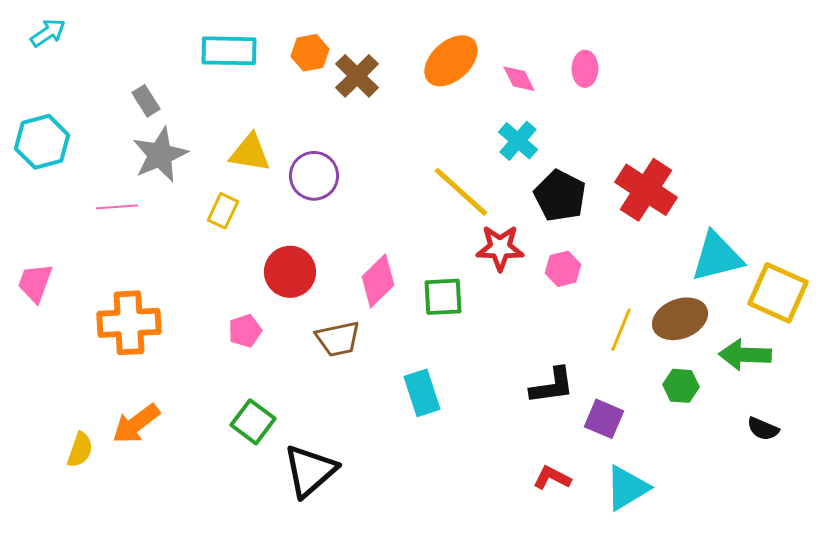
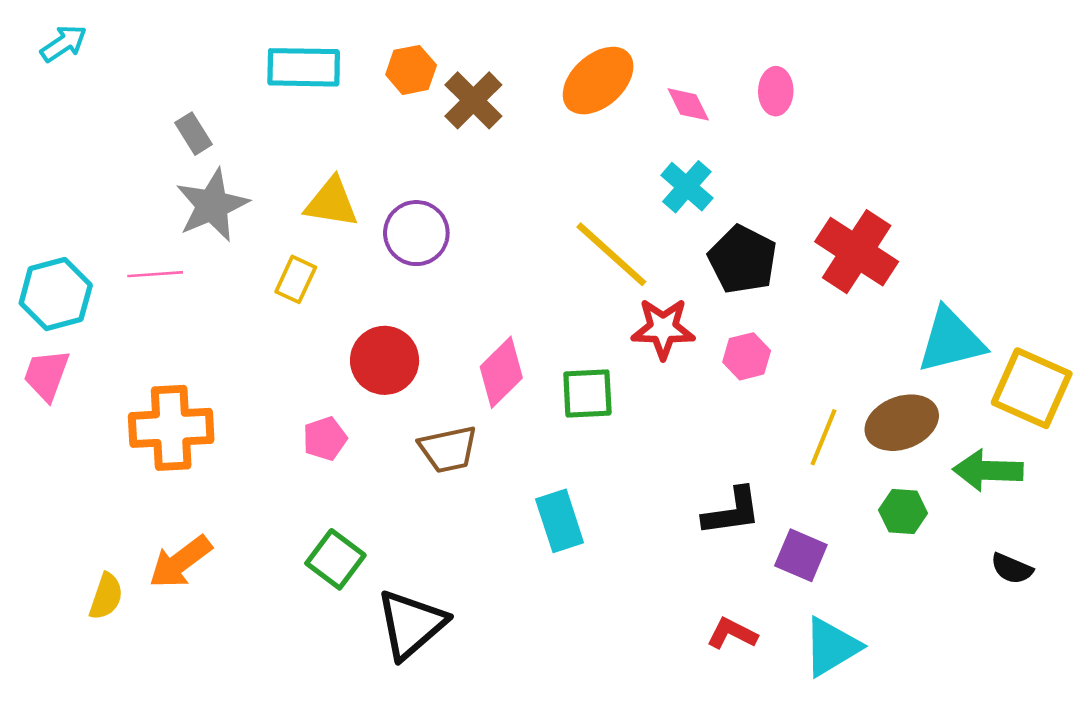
cyan hexagon: (42, 142) -> (56, 294), moved

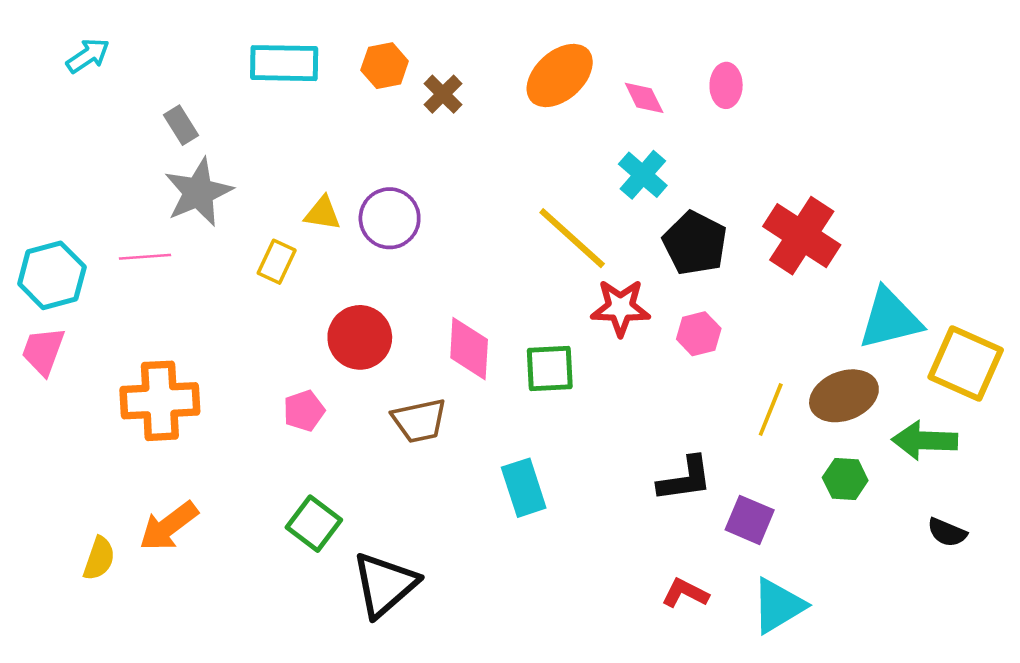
cyan arrow: (64, 43) -> (88, 56), moved
brown cross: (473, 100) -> (443, 94), size x0.7
yellow triangle: (331, 203) -> (323, 213), moved, size x0.7
pink diamond: (501, 372) -> (469, 349), turned -42

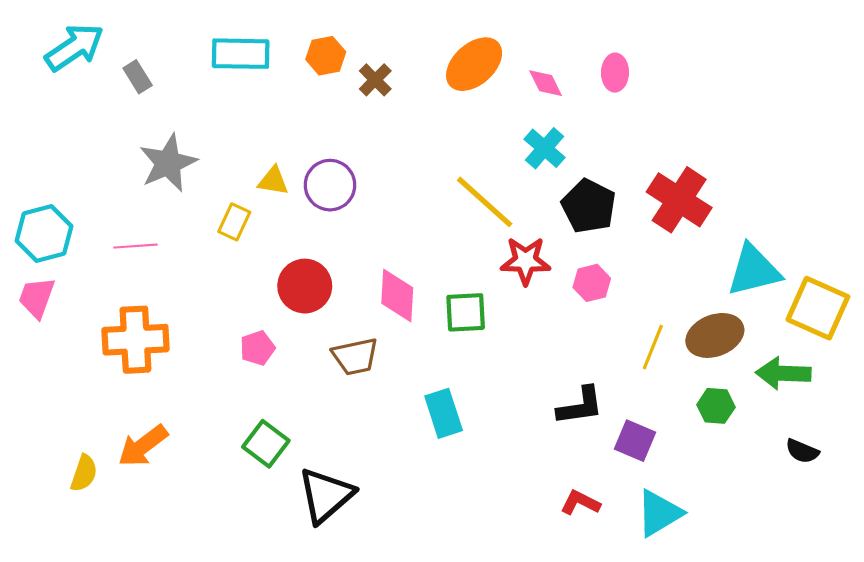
cyan arrow: (88, 56) -> (74, 47), size x1.6
gray rectangle: (181, 125) -> (138, 77), moved
pink line: (145, 257) -> (135, 246), moved

